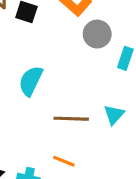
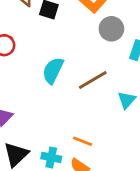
brown line: (71, 119) -> (93, 80), moved, turned -32

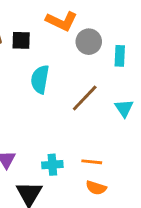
cyan semicircle: (53, 70) -> (40, 79), moved
cyan cross: (51, 157) -> (52, 165), moved

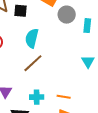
brown line: (85, 98) -> (33, 63), moved

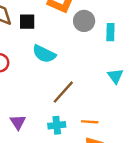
cyan semicircle: (32, 38) -> (44, 54), turned -72
brown line: (33, 63) -> (63, 92), moved

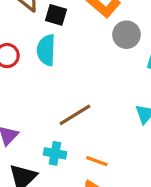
cyan semicircle: (44, 54) -> (46, 50), moved, turned 50

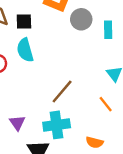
cyan cross: (55, 153) -> (57, 125), size x1.5
orange line: (97, 161) -> (106, 104), moved, turned 49

